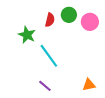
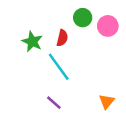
red semicircle: (50, 20) -> (62, 38), moved
orange triangle: (89, 85) -> (107, 101), turned -40

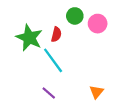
green star: (32, 42) -> (29, 38), size x1.4

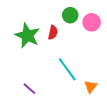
cyan line: (53, 60) -> (67, 69), moved
purple line: (49, 93) -> (29, 89), moved

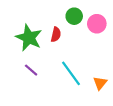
orange triangle: (91, 87) -> (100, 83), moved
purple line: (29, 89) -> (31, 70), moved

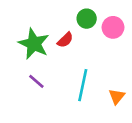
red semicircle: (56, 35) -> (65, 40), turned 32
cyan line: (71, 73) -> (83, 85), turned 48

